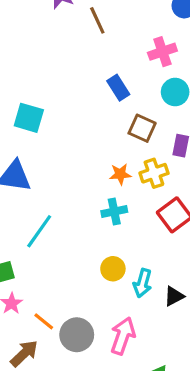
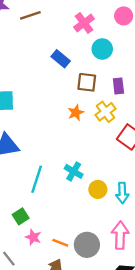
brown line: (97, 20) -> (30, 15), turned -66
orange star: (120, 174) -> (76, 113), moved
cyan cross: (114, 211) -> (74, 171), moved, turned -30

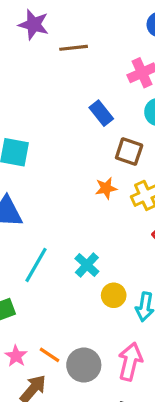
pink star: (33, 237) -> (16, 356), moved

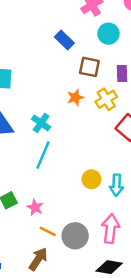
cyan line: (36, 265) -> (43, 155), moved
cyan cross: (87, 265) -> (41, 123), moved
pink star: (16, 356) -> (35, 207), moved

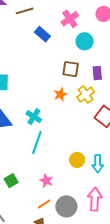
blue rectangle: (64, 40) -> (42, 34), moved
pink star: (35, 207) -> (46, 181), moved
orange line: (48, 231) -> (44, 204), turned -56

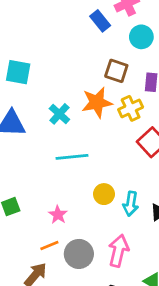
blue rectangle: (42, 34) -> (100, 21), moved
orange star: (60, 94) -> (97, 102), size x1.6
cyan cross: (34, 117) -> (59, 114), moved
cyan line: (37, 142) -> (72, 157), moved, turned 55

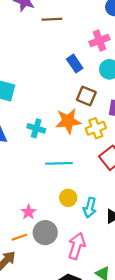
blue rectangle: (100, 21) -> (75, 64), moved
cyan cross: (59, 114) -> (36, 128), turned -30
cyan line: (72, 157) -> (59, 163), moved
gray circle: (79, 254) -> (45, 233), moved

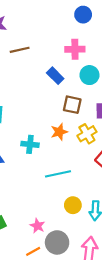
brown line: (52, 19) -> (20, 50), moved
pink cross: (99, 41) -> (75, 49), turned 30
orange star: (68, 121) -> (59, 132), size x0.7

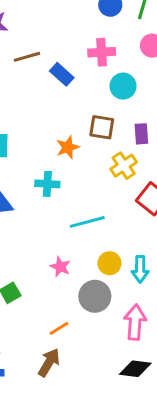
blue rectangle: (55, 76) -> (62, 74), moved
orange star: (59, 132) -> (68, 147), moved
pink star: (37, 226) -> (60, 267), moved
gray circle: (57, 242) -> (95, 296), moved

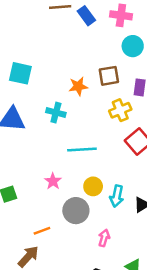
blue rectangle: (62, 74) -> (86, 16), moved
brown square: (102, 127) -> (109, 76), turned -30
pink arrow: (135, 322) -> (104, 238), size x0.6

